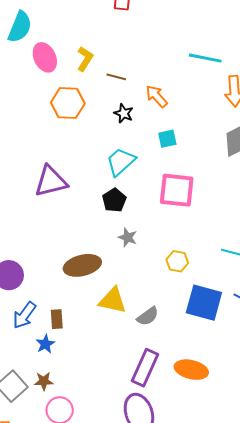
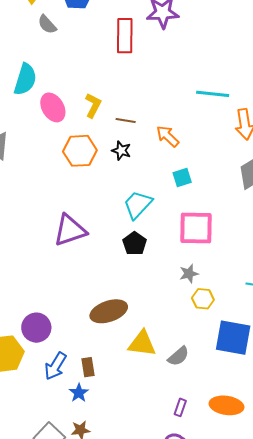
black star: (124, 113) -> (121, 151), moved
gray star: (128, 237) -> (189, 274), moved, turned -30
purple rectangle: (145, 368) -> (180, 407), size x0.5

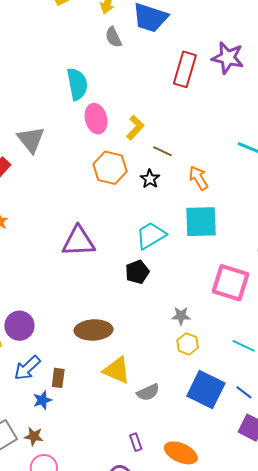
cyan semicircle: (25, 79) -> (77, 84), turned -44
cyan square: (182, 178) -> (201, 222), size x1.8
pink square: (196, 228) -> (231, 283), moved
purple rectangle: (180, 407) -> (136, 442), turned -54

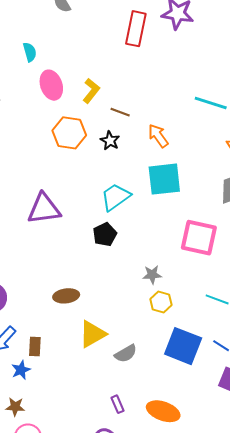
cyan semicircle: (77, 84) -> (30, 52), size x0.6
brown ellipse: (94, 330) -> (66, 296), size x0.7
yellow triangle: (117, 370) -> (93, 334), turned -48

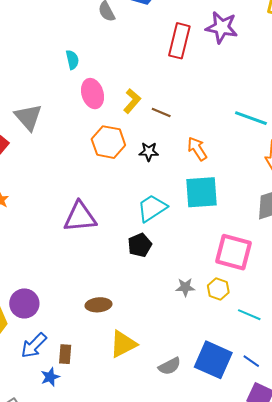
brown line: (120, 112) -> (161, 112), moved
black star: (110, 141) -> (149, 152), turned -30
yellow hexagon: (161, 302) -> (218, 289), moved
gray semicircle: (126, 354) -> (170, 366), moved

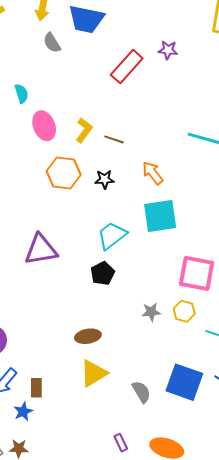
purple star: (222, 27) -> (168, 50), size x0.6
red rectangle: (179, 41) -> (127, 67), turned 32
brown ellipse: (98, 305) -> (88, 336), moved
gray semicircle: (170, 366) -> (141, 392), turned -90

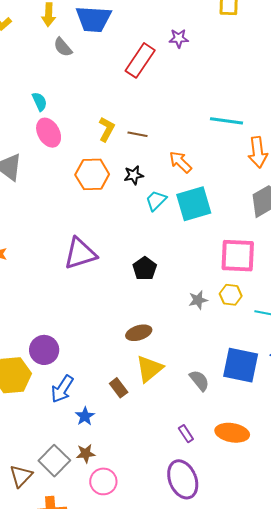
pink ellipse: (44, 126) -> (49, 133), moved
cyan trapezoid: (112, 235) -> (156, 201), moved, size x0.7
brown rectangle: (36, 388) -> (119, 388), moved, turned -30

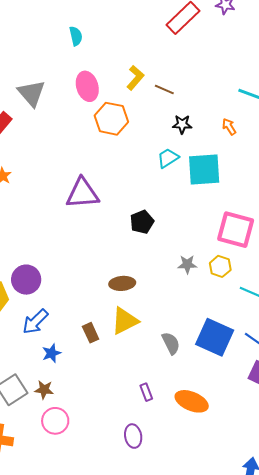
pink ellipse: (49, 133) -> (87, 86), moved
orange arrow: (180, 162) -> (229, 127), moved, size x0.7
black star: (134, 175) -> (182, 124), moved
purple ellipse: (183, 479) -> (133, 436), size x0.6

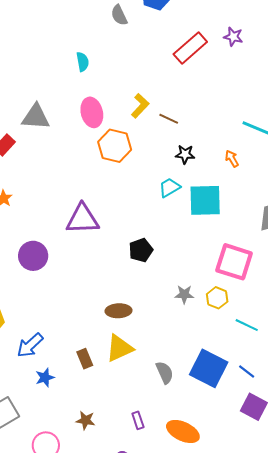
gray triangle: (31, 93) -> (36, 117), turned -48
purple circle: (26, 280) -> (33, 256), moved
brown star: (44, 390) -> (86, 420), moved

